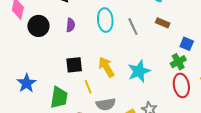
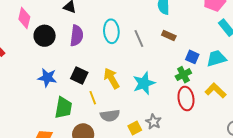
purple semicircle: (71, 25) -> (77, 36), size x1.5
black square: (74, 65) -> (79, 76), turned 30
blue star: (27, 83) -> (47, 78), moved, turned -30

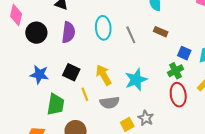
gray semicircle: (110, 116) -> (110, 103), moved

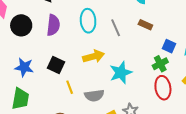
yellow arrow: (104, 75) -> (94, 56), moved, turned 105
green trapezoid: (56, 104) -> (20, 99), moved

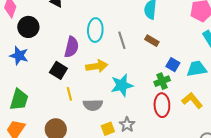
purple semicircle: (53, 25) -> (72, 47), moved
blue star: (24, 67) -> (19, 56), moved

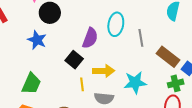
brown rectangle: (152, 41) -> (168, 57), moved, size x1.6
yellow arrow: (97, 66) -> (104, 71), moved

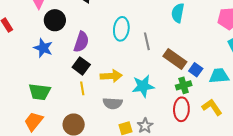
purple semicircle: (90, 38) -> (81, 42), moved
green trapezoid: (31, 84) -> (39, 92), turned 75
yellow line: (82, 84) -> (82, 88), moved

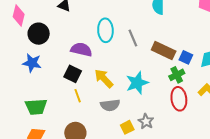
purple semicircle: (81, 42) -> (81, 49), moved, turned -85
yellow arrow: (111, 76) -> (104, 78), turned -120

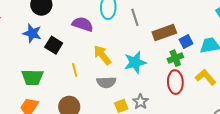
brown rectangle: (164, 50) -> (164, 33), turned -50
blue square: (186, 57) -> (186, 41), turned 32
black square: (73, 74) -> (54, 45), moved

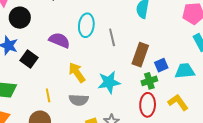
brown rectangle: (164, 33) -> (140, 55), turned -55
yellow line: (75, 70) -> (48, 95), moved

